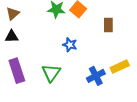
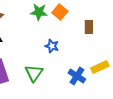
blue cross: (96, 76) -> (77, 76), turned -30

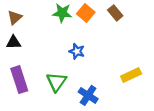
brown rectangle: (89, 27) -> (115, 13), moved, turned -40
blue cross: (77, 76) -> (88, 95), moved

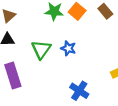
green triangle: (56, 82) -> (41, 49), moved

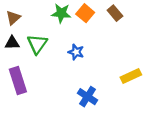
green triangle: (41, 49) -> (37, 44), moved

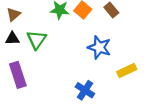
blue star: (76, 52) -> (99, 47), moved, size x1.5

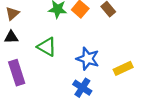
green triangle: (37, 40) -> (47, 47), moved, turned -36
blue star: (99, 47) -> (88, 59), moved

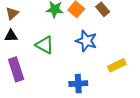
blue star: (88, 59) -> (86, 41), moved
blue cross: (82, 88) -> (78, 84), turned -36

